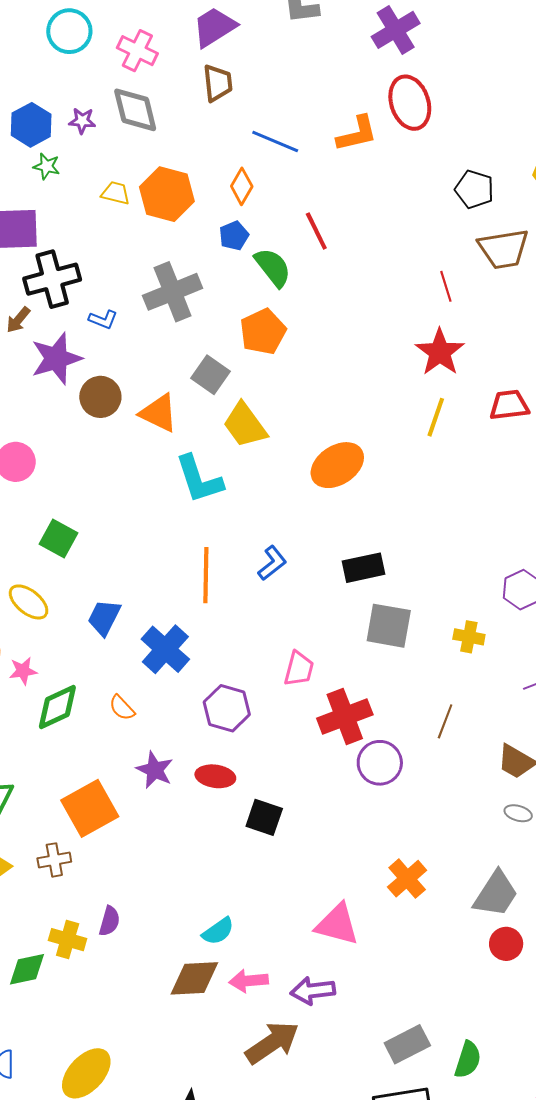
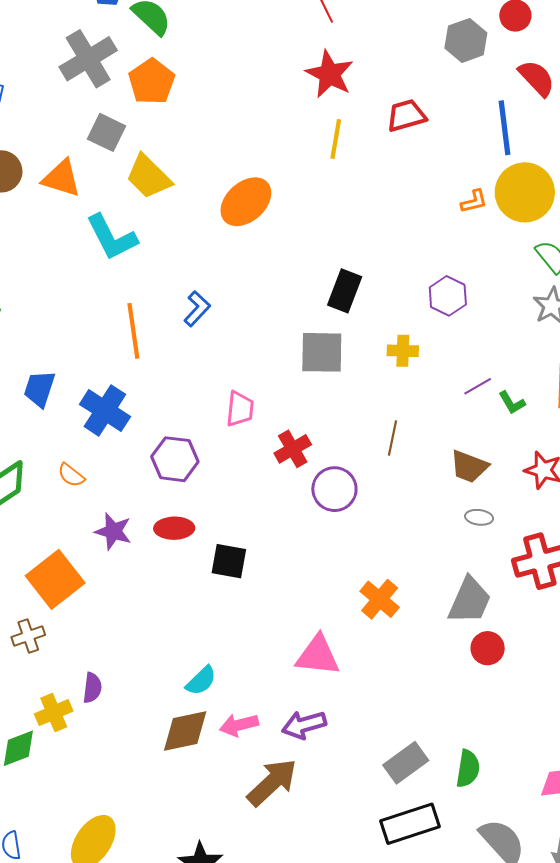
gray cross: (173, 292) -> (88, 59), moved
black rectangle: (363, 568) -> (345, 291), moved, turned -48
red cross: (345, 717) -> (293, 449), size x0.7
yellow cross: (68, 940) -> (54, 713), turned -30

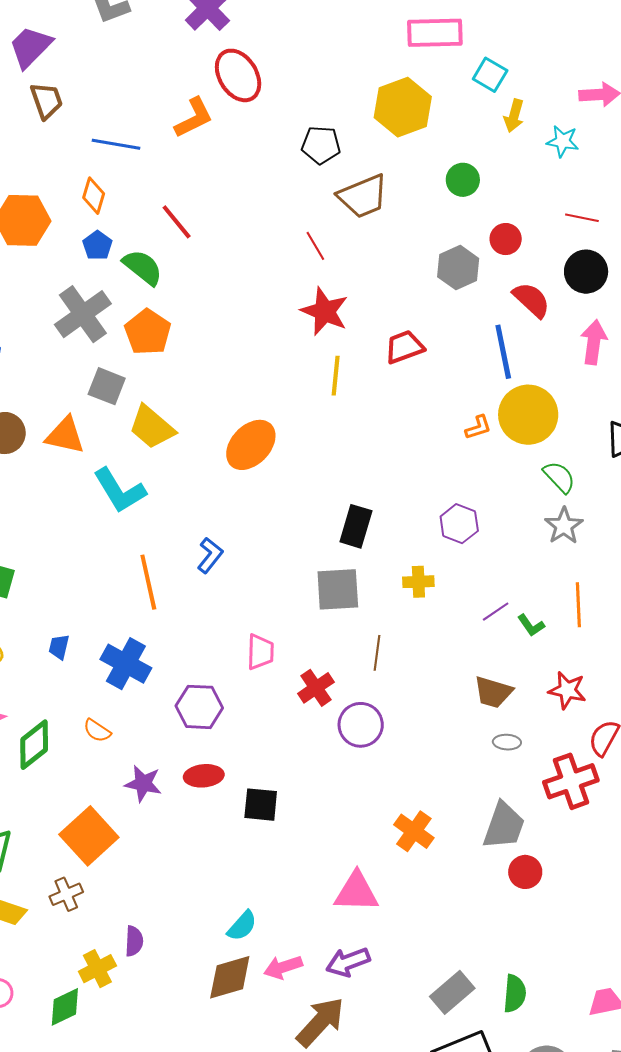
blue trapezoid: (39, 389) -> (59, 647), size x0.7
brown line: (393, 438) -> (377, 653), moved

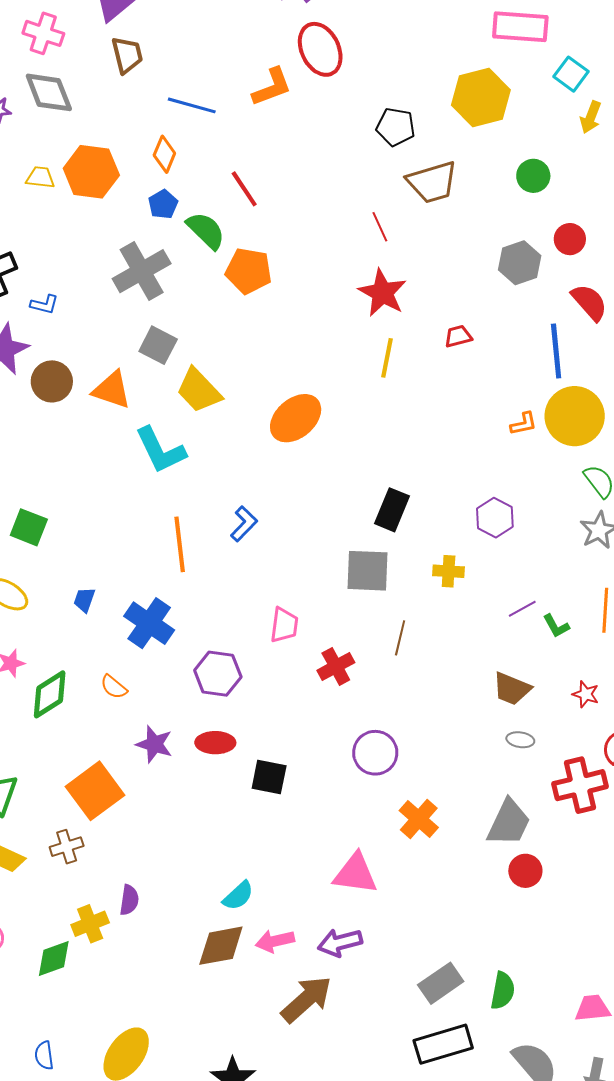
orange pentagon: (148, 332) -> (249, 271), moved, turned -30
red trapezoid: (404, 347) -> (458, 336), size x0.7
red star: (567, 690) -> (586, 694), size x0.7
purple circle: (361, 725) -> (375, 753), moved

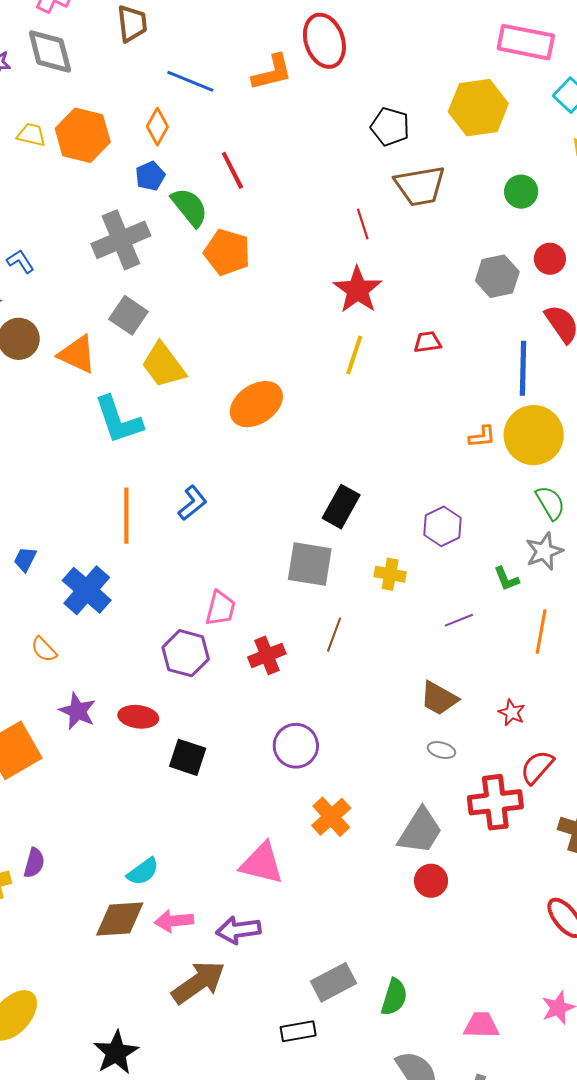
blue L-shape: (44, 304) -> (20, 261), turned -144
green L-shape: (556, 626) -> (506, 579), moved
purple hexagon: (218, 674) -> (186, 653), moved
black rectangle: (443, 1044) -> (298, 1031), moved, size x0.6

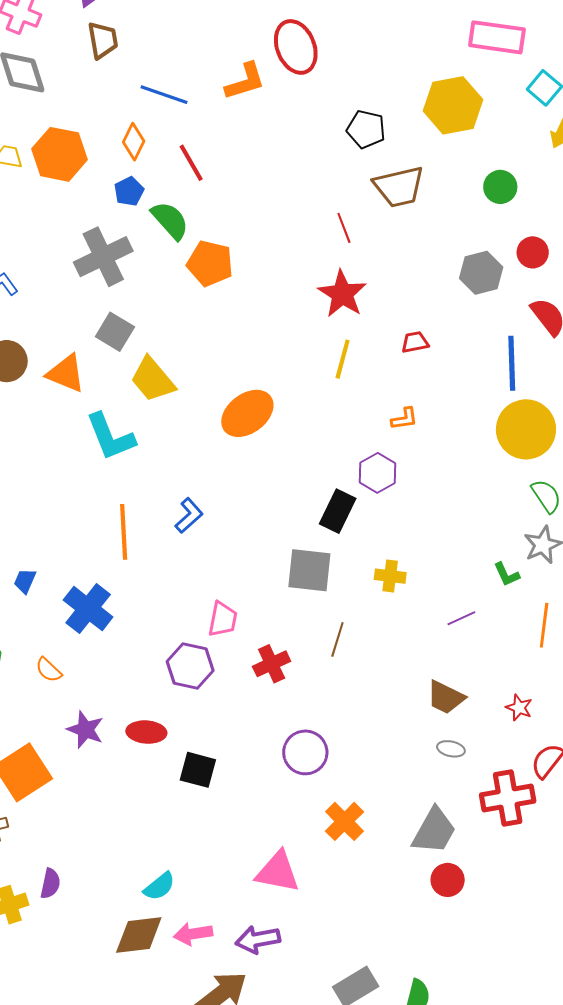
red line: (232, 170) -> (191, 163), moved
orange L-shape: (482, 437) -> (404, 419), moved
purple hexagon: (442, 526) -> (378, 473), moved

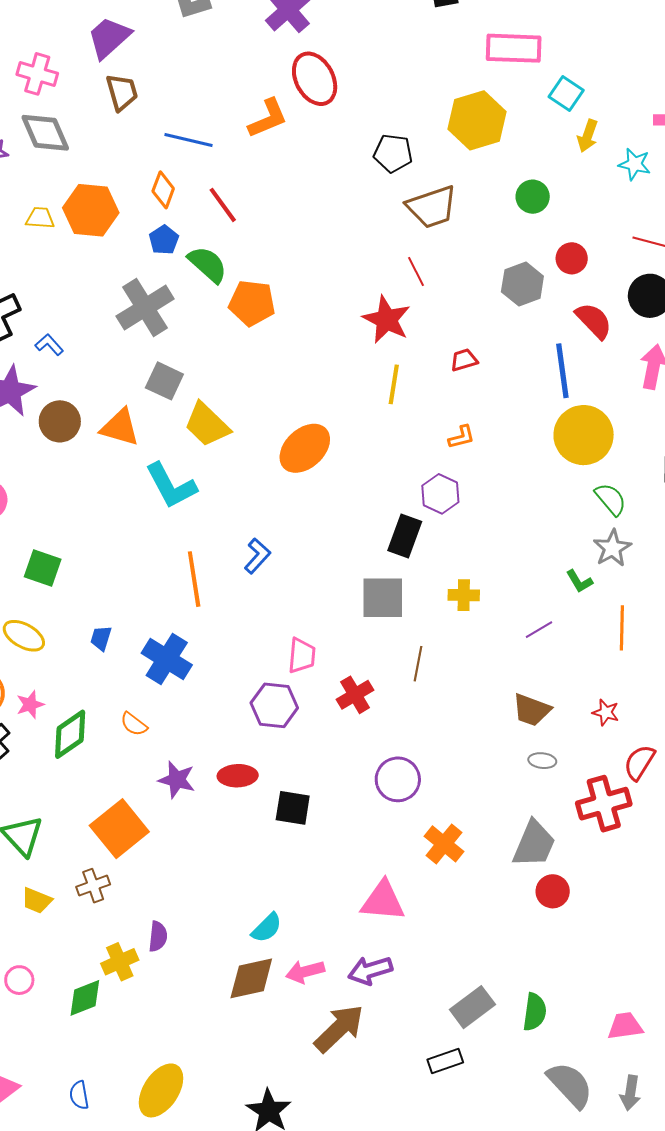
red line: (344, 228) -> (416, 272), moved

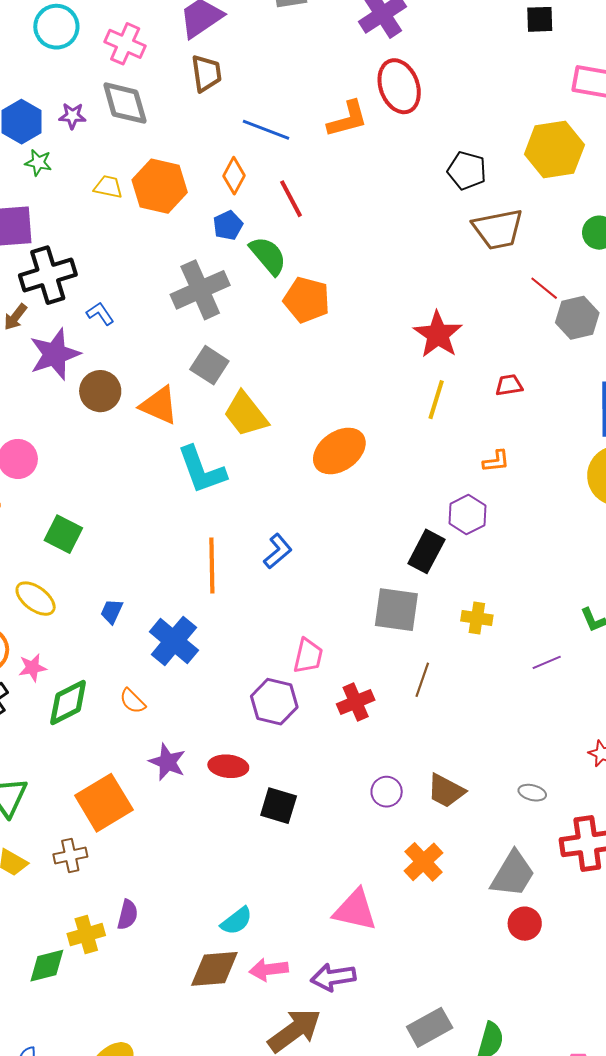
red line: (416, 272) -> (544, 288), moved, turned -32
brown trapezoid: (532, 710) -> (446, 791), moved
purple circle: (398, 779) -> (387, 792), size x0.7

